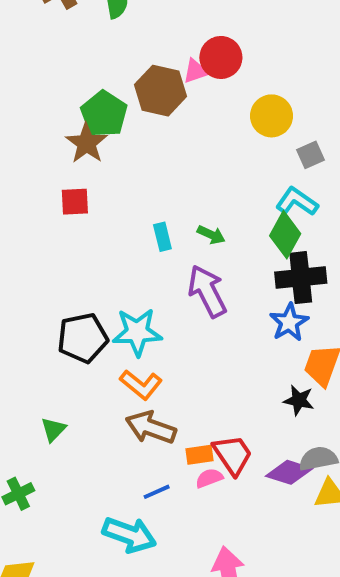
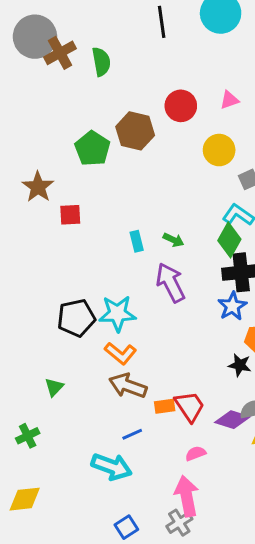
pink triangle: (196, 71) -> (229, 100), moved
brown star: (87, 143) -> (38, 187), moved
pink semicircle: (209, 478) -> (196, 453), moved

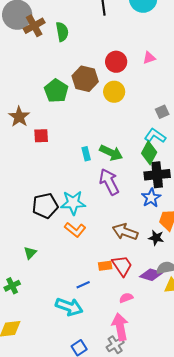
yellow circle: (219, 150) -> (114, 92), moved
green arrow: (173, 240) -> (111, 153), size x1.6
brown arrow: (128, 386) -> (125, 232), moved

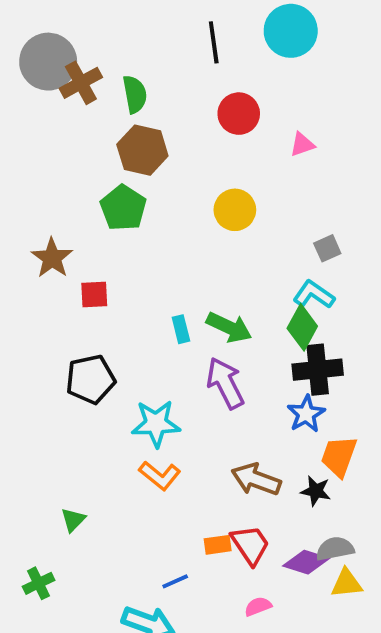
red circle: (116, 62) -> (239, 114), moved
brown hexagon: (85, 79) -> (142, 150), moved
black pentagon: (45, 206) -> (90, 379), moved

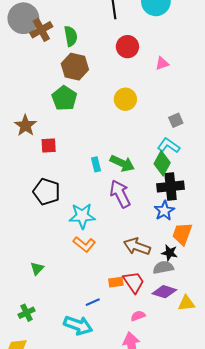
black pentagon: (90, 379) -> (47, 192), turned 30
gray semicircle: (335, 549) -> (163, 267), moved
green cross: (39, 583) -> (27, 313), moved

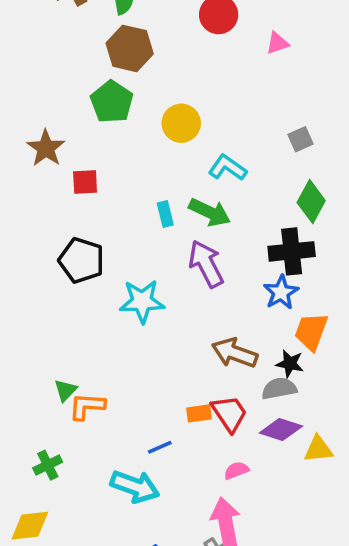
yellow circle: (125, 99) -> (181, 123), moved
cyan L-shape: (168, 145) -> (227, 168), moved
green diamond: (162, 163) -> (311, 202), moved
orange L-shape: (84, 244) -> (87, 406), moved, turned 145

